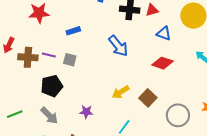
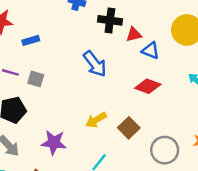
red triangle: (152, 10) -> (134, 34), moved
blue rectangle: (73, 31) -> (31, 40), moved
purple star: (86, 112) -> (54, 142), size x1.5

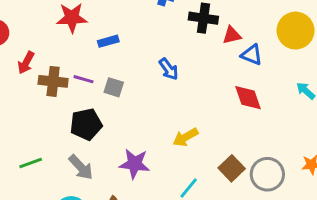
blue arrow: (95, 64) -> (169, 69), moved, size x0.7
red diamond: (148, 86) -> (248, 98), turned 50
brown square: (129, 128) -> (232, 168), moved

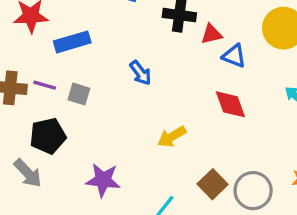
blue rectangle: (108, 41) -> (72, 42), size x1.5
yellow arrow: (185, 137) -> (172, 137), moved
gray arrow: (81, 167) -> (28, 173), moved

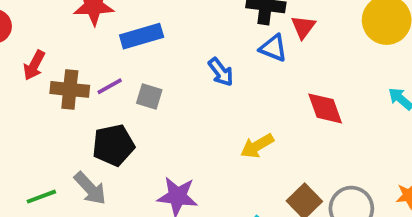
red triangle: (212, 34) -> (303, 27), turned -40
blue triangle: (234, 56) -> (273, 48), moved
purple line: (45, 85) -> (110, 86), turned -45

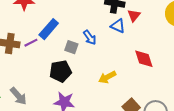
blue rectangle: (142, 36) -> (49, 29), moved, turned -35
gray square: (149, 96) -> (71, 47), moved
black pentagon: (113, 145) -> (61, 71), moved

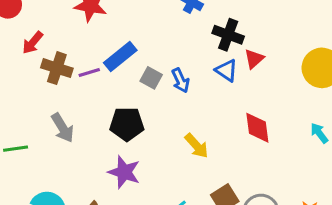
gray square: (71, 47) -> (151, 78), moved
yellow arrow: (107, 77) -> (197, 146), turned -114
gray arrow: (18, 96) -> (63, 128), moved

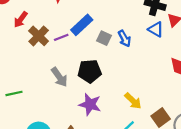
brown cross: (57, 68) -> (39, 36), turned 30
gray arrow: (63, 128) -> (59, 77), moved
yellow arrow: (197, 146) -> (133, 101), moved

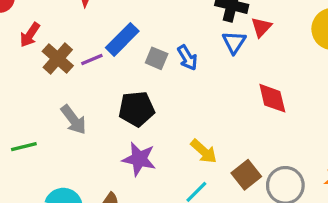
blue triangle: (156, 29) -> (234, 42), turned 35
gray arrow: (59, 77) -> (74, 120), moved

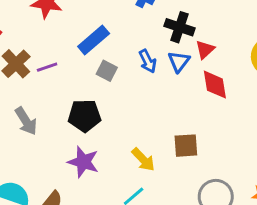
blue rectangle: (122, 39) -> (94, 40), moved
blue arrow: (187, 58) -> (148, 61), moved
red diamond: (272, 98) -> (215, 85), moved
brown square: (246, 175) -> (186, 146), moved, turned 30

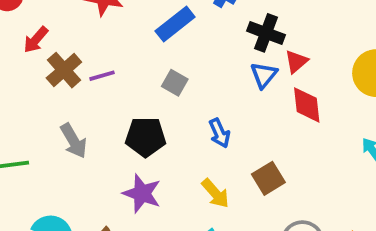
blue rectangle: (94, 40) -> (175, 24), moved
blue arrow: (148, 61) -> (219, 133), moved
brown square: (186, 146) -> (268, 178), turned -30

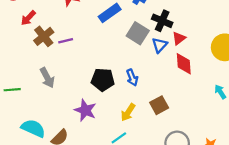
gray square: (175, 83) -> (138, 33), moved, size x1.5
black pentagon: (146, 137) -> (103, 80), moved
yellow arrow: (215, 193) -> (128, 112), turned 72

